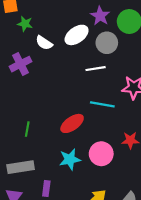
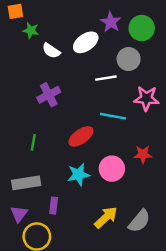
gray circle: (107, 43) -> (129, 59), moved
purple cross: (21, 64) -> (49, 95), moved

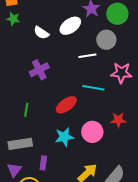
green star: (31, 30) -> (13, 19), moved

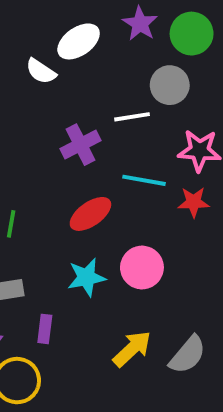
white ellipse: (70, 26) -> (79, 41), moved
purple cross: (39, 70) -> (81, 145), moved
red star: (118, 120) -> (194, 202), moved

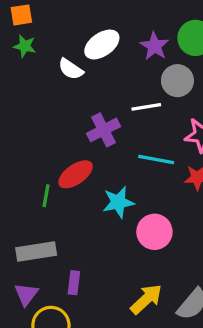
purple star: (140, 24) -> (154, 46), moved
red ellipse: (90, 214) -> (76, 174), moved
cyan star: (86, 277) -> (118, 202), moved

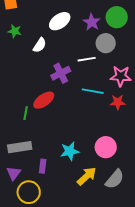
green star: (25, 46) -> (15, 31), moved
white semicircle: (71, 69) -> (40, 45), moved, turned -91
cyan star: (118, 202) -> (70, 151), moved
pink circle: (154, 232) -> (106, 147), moved

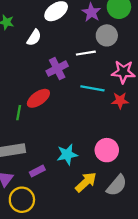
purple rectangle: (43, 166) -> (37, 171), turned 56

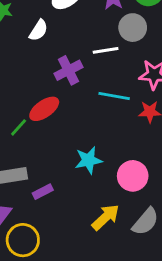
green line: (19, 113) -> (19, 127), turned 32
cyan star: (67, 155) -> (88, 160), moved
purple rectangle: (37, 171) -> (43, 192), moved

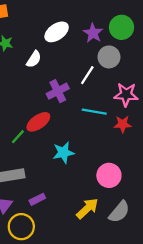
white line: (106, 50) -> (87, 75), turned -48
cyan star: (88, 160) -> (63, 153), moved
purple rectangle: (43, 192) -> (37, 199), moved

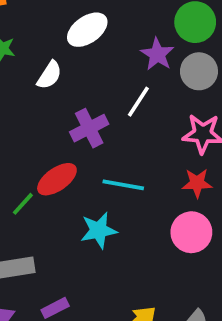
purple star: (93, 33) -> (157, 54), moved
gray circle: (109, 57) -> (199, 71), moved
cyan line: (94, 112) -> (123, 185), moved
pink circle: (109, 175) -> (191, 232), moved

